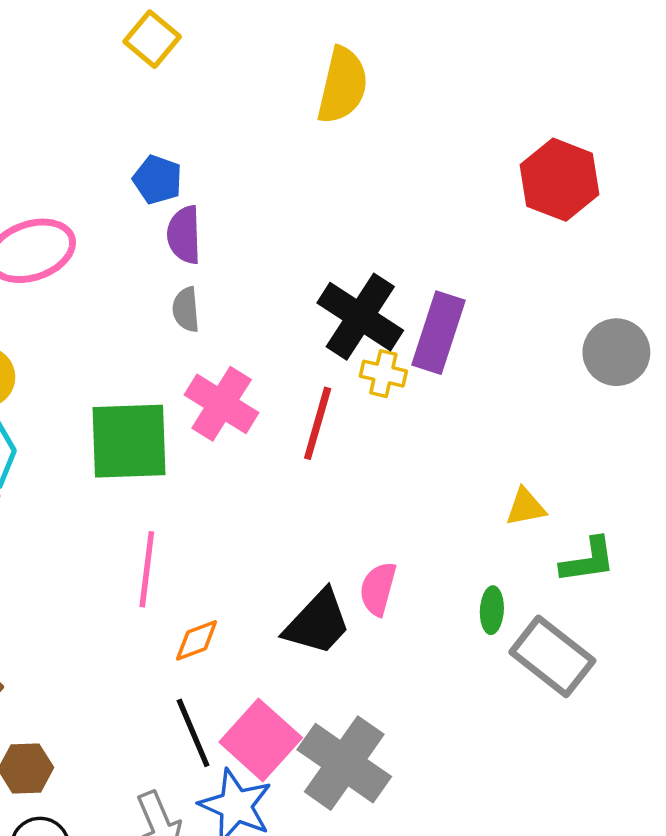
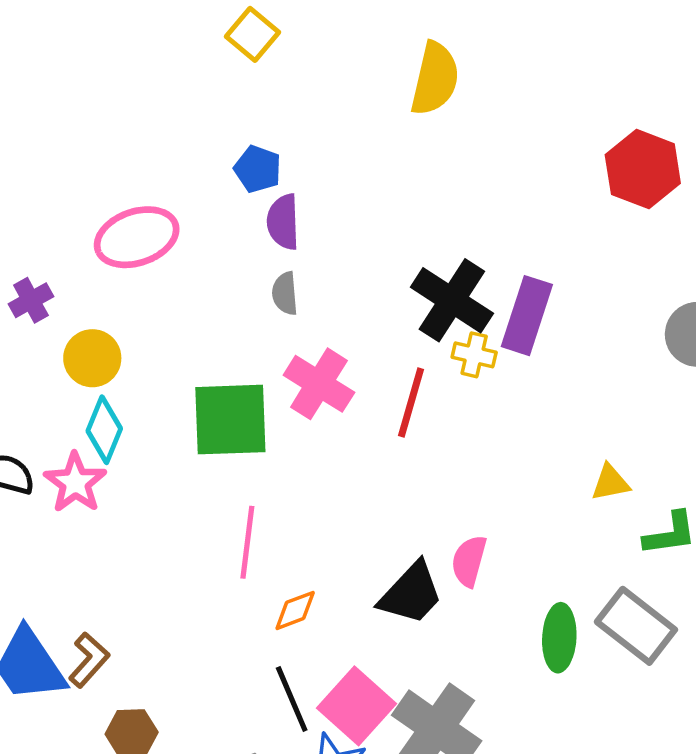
green ellipse: (492, 610) -> (559, 638), moved, size x1.5

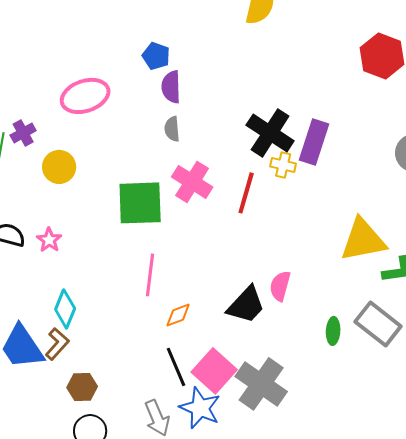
cyan diamond: (104, 430) -> (65, 309), moved
pink star: (75, 483) -> (49, 240), size x0.7
yellow triangle: (610, 483) -> (363, 240), size x2.0
green ellipse: (559, 638) -> (333, 331), size x0.7

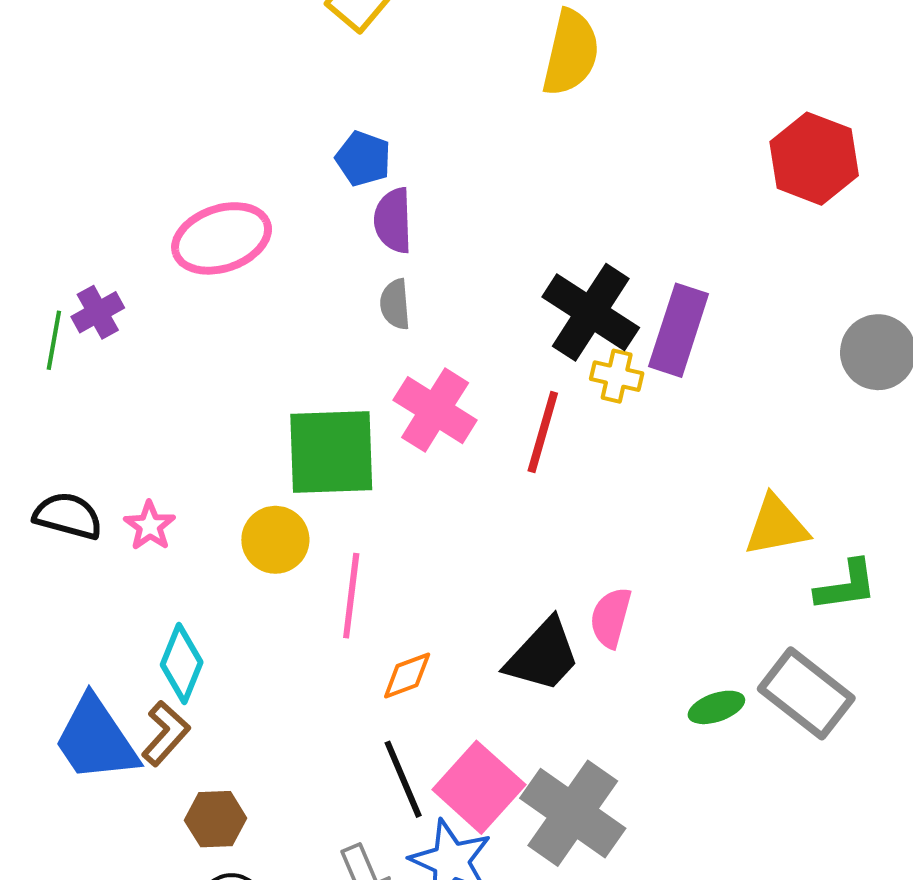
yellow circle: (59, 167) -> (275, 540), moved
yellow triangle: (363, 240) -> (776, 526), size x0.7
green ellipse: (333, 331) -> (716, 707), turned 68

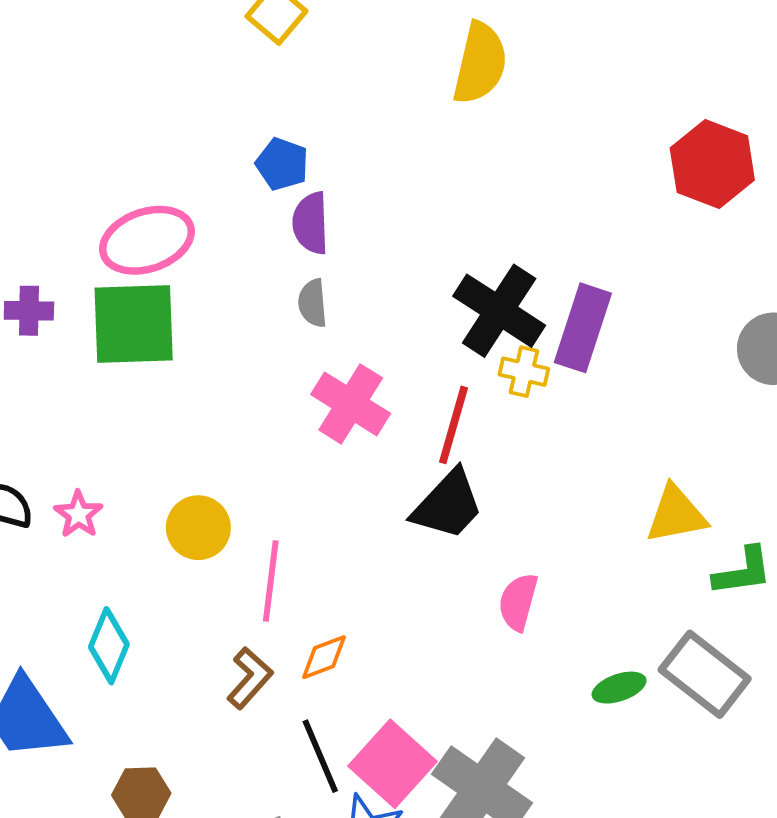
purple cross: (98, 312) -> (29, 311), turned 30
green square: (331, 452) -> (134, 324), moved
black trapezoid: (543, 656) -> (448, 505), moved
brown L-shape: (166, 733) -> (250, 678), moved

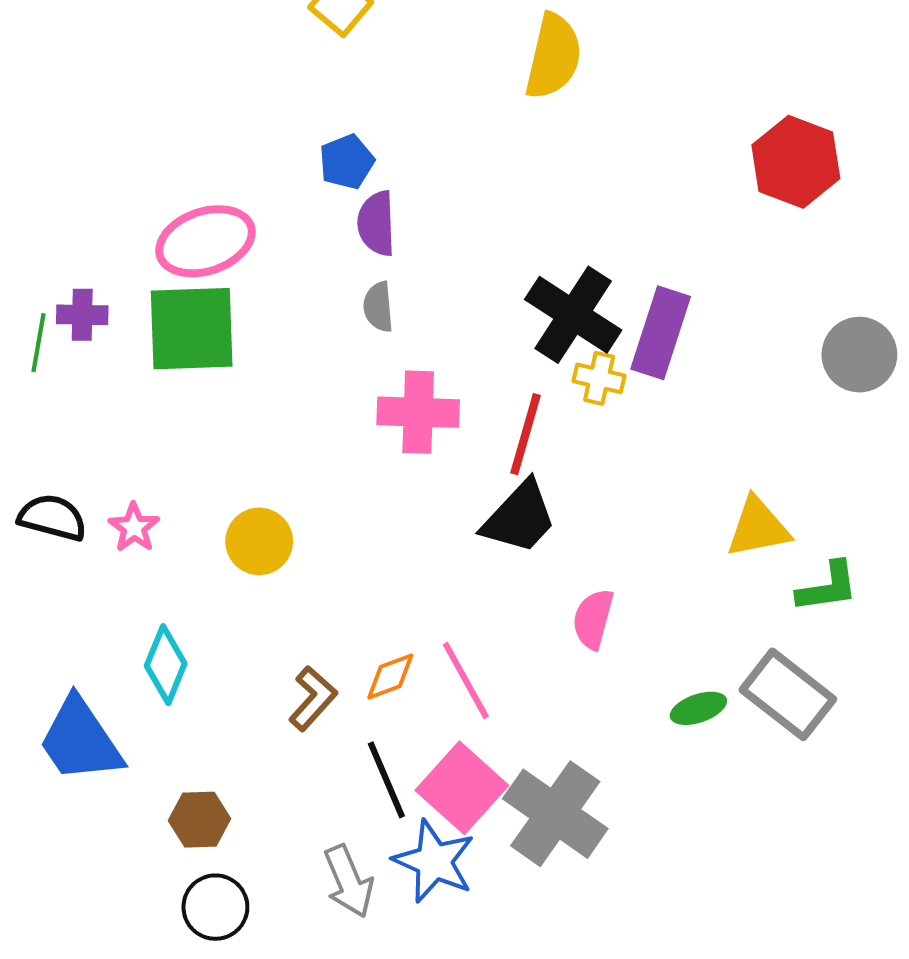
blue pentagon: (282, 164) -> (347, 162), turned 30
pink cross: (351, 404) -> (418, 412), turned -30
pink line: (271, 581) -> (466, 681), moved, turned -36

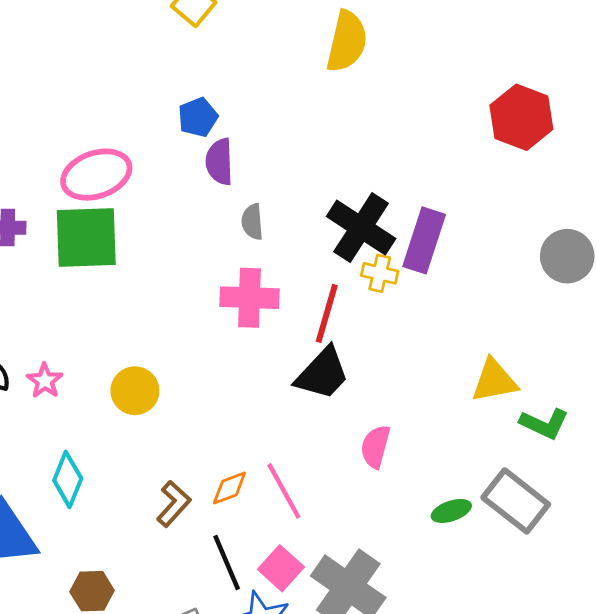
gray semicircle: (378, 307) -> (252, 222), moved
green L-shape: (828, 587) -> (544, 424), turned 33
pink square: (462, 788) -> (281, 568), size x0.7

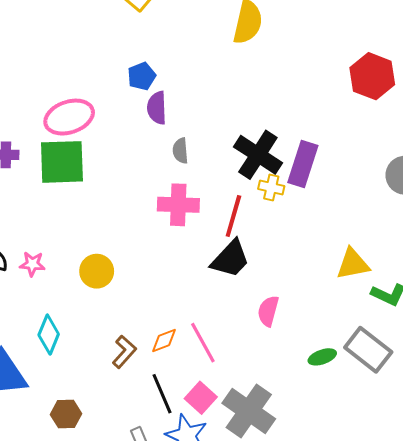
pink star: (45, 381) -> (32, 264), turned -30

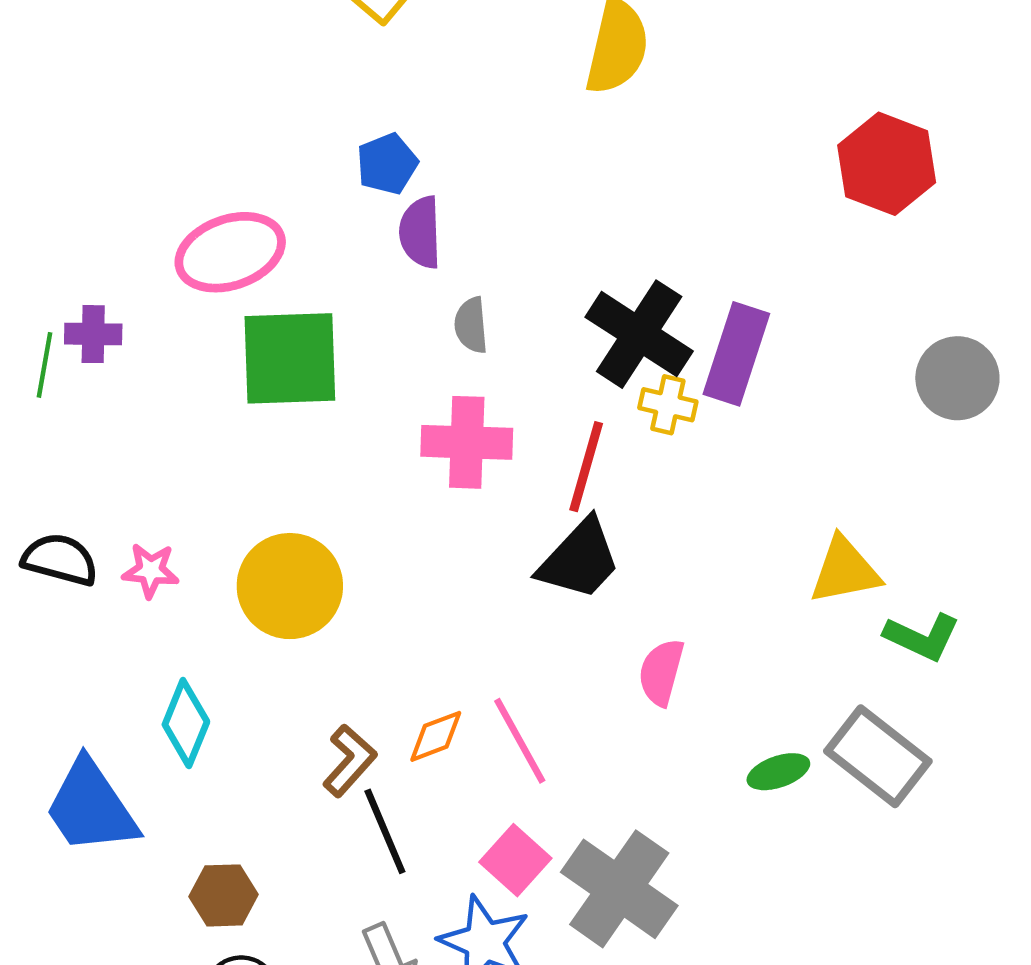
green square: (62, 162) -> (290, 358), moved
yellow circle: (97, 271) -> (290, 586), size x1.4
black line: (162, 394) -> (385, 831), moved

